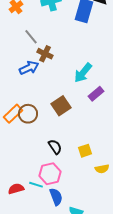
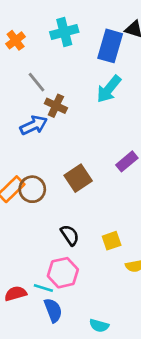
cyan arrow: (83, 73) -> (109, 89), moved
blue semicircle: (56, 197) -> (53, 310), moved

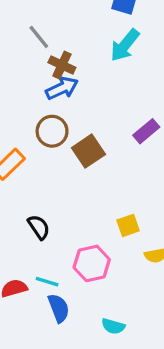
blue arrow: (34, 125) -> (62, 88), moved
brown circle: (32, 189) -> (52, 131), moved
black semicircle: (70, 235) -> (39, 227), moved
pink hexagon: (63, 273) -> (92, 263), moved

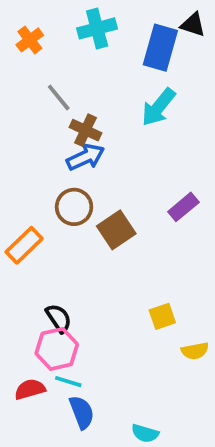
pink hexagon: (92, 263) -> (57, 349), moved

